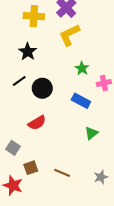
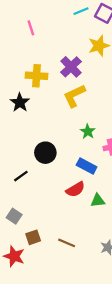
black star: (28, 52) -> (20, 103), moved
black line: (19, 81) -> (21, 176), moved
red semicircle: (37, 123) -> (75, 189), moved
green triangle: (91, 133) -> (98, 201), turned 32

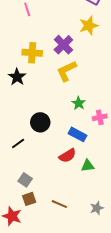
gray square: (14, 216) -> (25, 180), moved

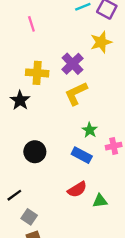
black circle: (40, 122) -> (35, 152), moved
blue rectangle: (78, 134) -> (82, 155), moved
black line: (18, 144) -> (14, 195), moved

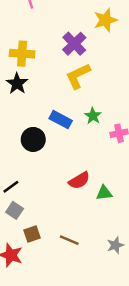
yellow cross: (37, 73) -> (22, 54), moved
blue rectangle: (82, 155) -> (61, 120), moved
gray square: (29, 217) -> (15, 210), moved

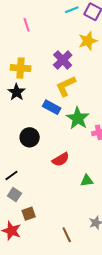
green star: (93, 116) -> (78, 118), size x1.6
blue rectangle: (61, 120) -> (52, 107), moved
red semicircle: (79, 181) -> (61, 159), moved
brown line: (69, 240) -> (67, 235), moved, turned 42

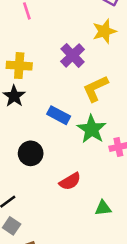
yellow L-shape: (66, 86) -> (95, 88), moved

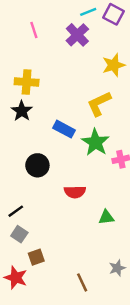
yellow star: (104, 31) -> (114, 65), moved
purple cross: (73, 55) -> (77, 35), moved
red semicircle: (70, 181) -> (75, 192), turned 30

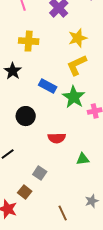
yellow star: (114, 65) -> (78, 38), moved
yellow cross: (27, 82) -> (29, 41), moved
gray square: (19, 234) -> (40, 173), moved
brown square: (36, 257) -> (25, 192), turned -32

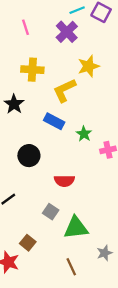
yellow L-shape: (77, 65) -> (64, 90), moved
green star: (74, 97) -> (84, 134), size x0.6
green triangle: (83, 159) -> (76, 228), moved, size x1.6
gray square: (40, 173) -> (51, 212), moved

